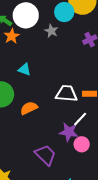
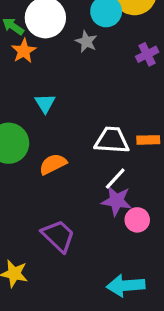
cyan triangle: (25, 69) -> (45, 103), turned 40
white line: (80, 119) -> (115, 179), moved
purple trapezoid: (45, 155) -> (58, 236), moved

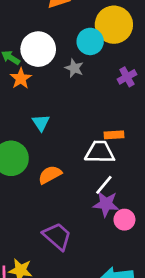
orange rectangle: (148, 140) -> (114, 135), moved

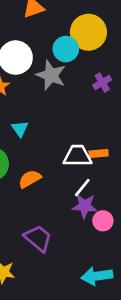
gray star: (74, 68) -> (51, 75), size x1.6
orange rectangle: (114, 135) -> (99, 154), moved

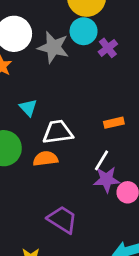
cyan circle: (66, 49) -> (84, 31), moved
white trapezoid: (77, 156) -> (58, 132), moved
orange semicircle: (30, 179) -> (45, 159), turned 30

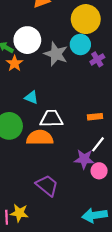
cyan triangle: (28, 108) -> (31, 97), turned -32
orange semicircle: (45, 159) -> (40, 138), size x1.4
white line: (102, 160) -> (98, 144), moved

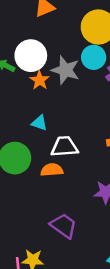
orange star: (15, 63) -> (40, 80), moved
orange semicircle: (40, 138) -> (52, 170), size x0.7

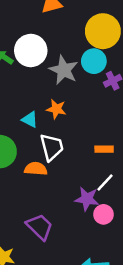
orange star: (40, 80) -> (56, 109), moved, turned -30
white trapezoid: (64, 147) -> (52, 147), turned 72

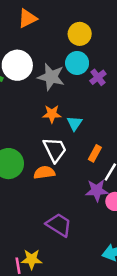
yellow circle: (103, 31) -> (80, 34), size x0.7
cyan triangle: (30, 120) -> (75, 123), moved, turned 49
orange rectangle: (104, 149) -> (95, 153), moved, turned -49

